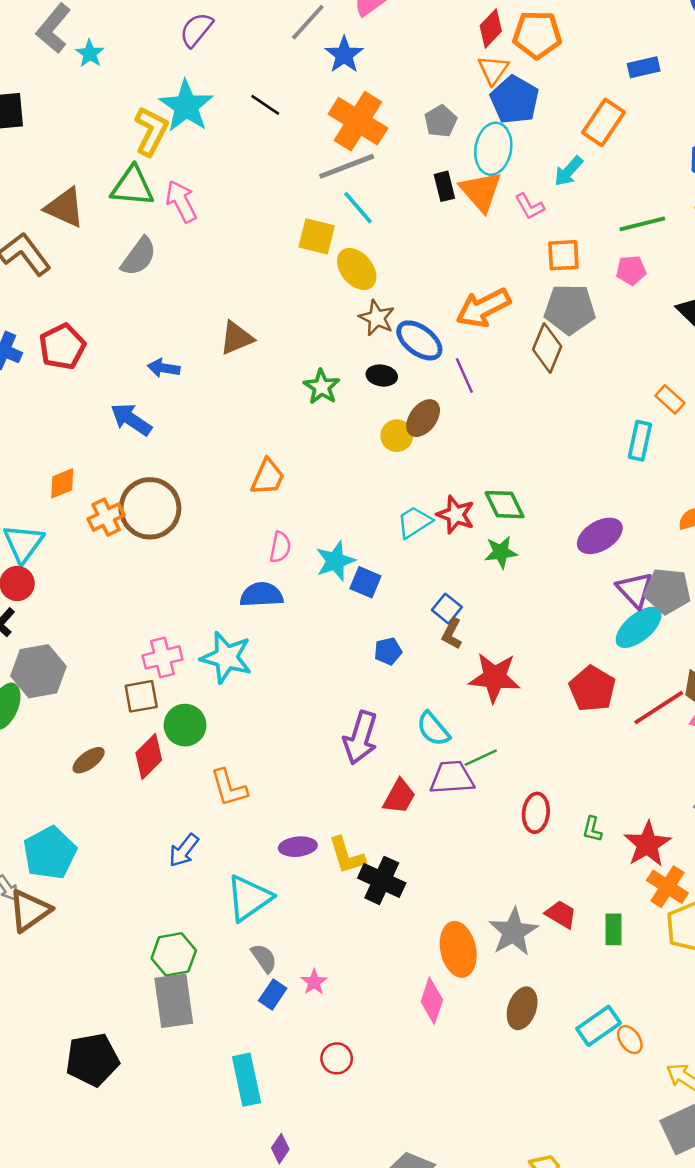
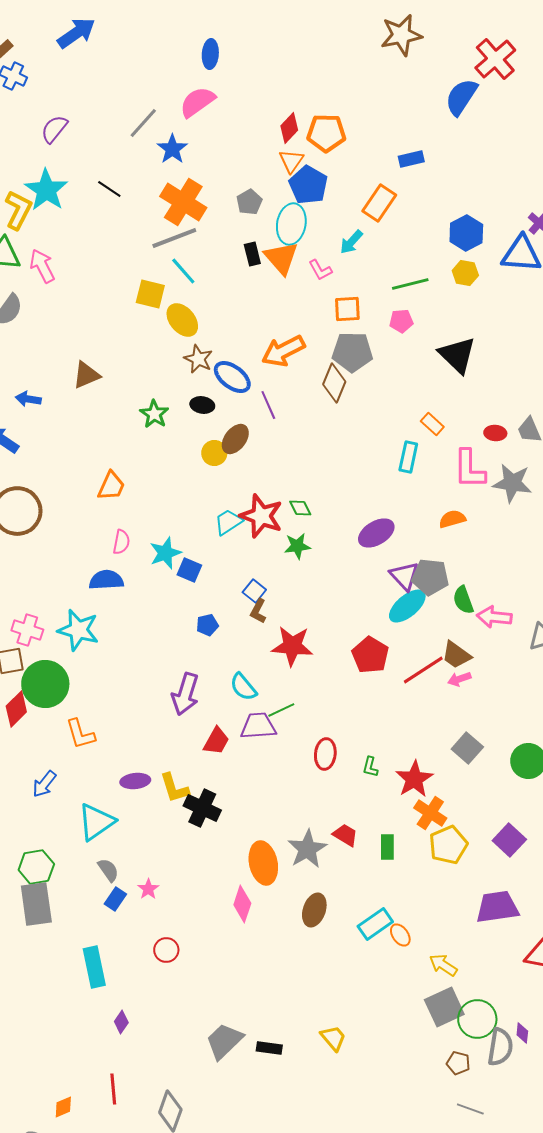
green diamond: (505, 505) -> (300, 508), size x0.7
red star: (456, 515) -> (261, 516), size x1.4
pink cross: (162, 657) -> (27, 630), turned 32
green circle: (185, 725) -> (45, 684), size x1.4

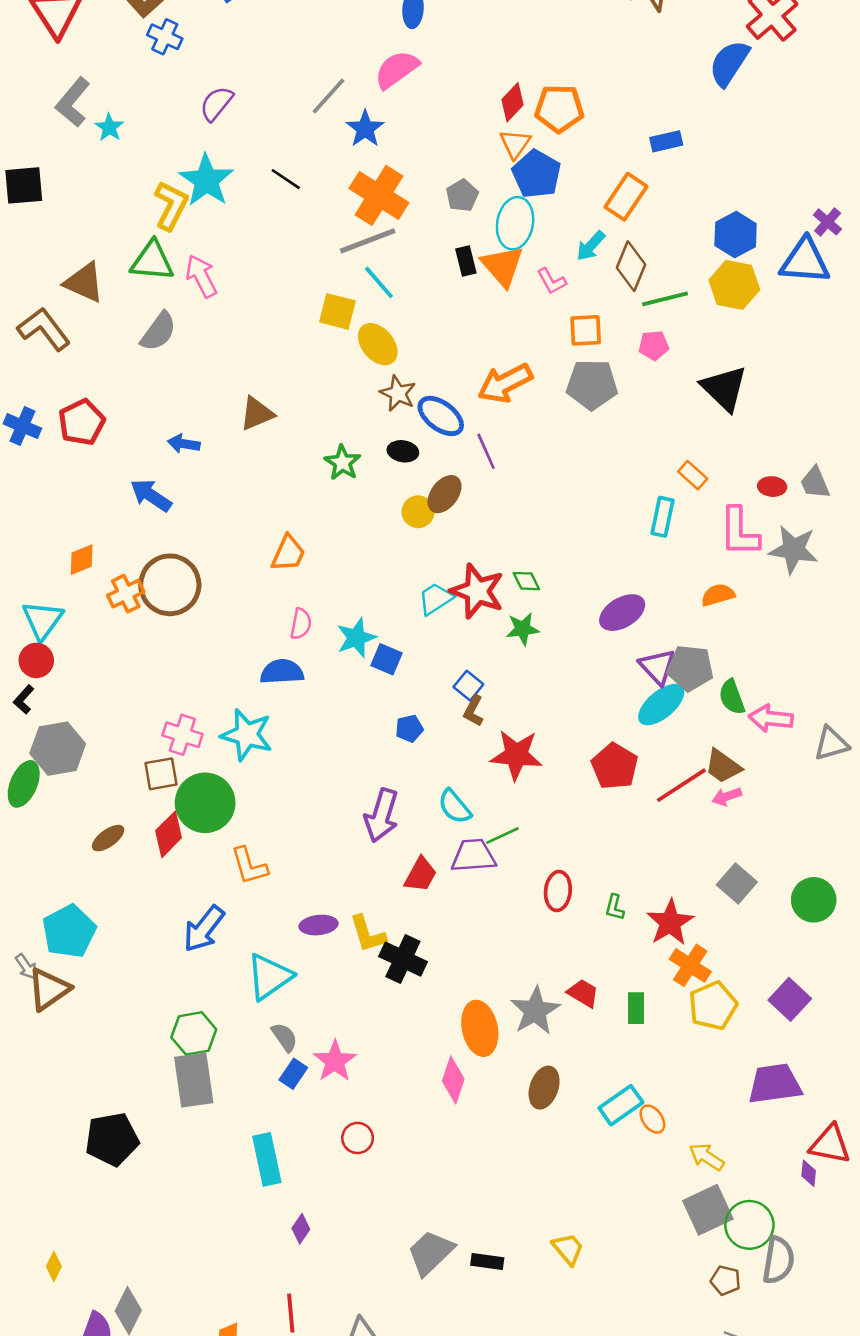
yellow hexagon: (465, 273) -> (734, 285), size x1.5
brown diamond: (334, 383) -> (631, 266), moved
blue arrow: (44, 784) -> (204, 929), size x1.4
pink star: (148, 889) -> (335, 1061), size x1.6
purple diamond: (522, 1033) -> (809, 1173), moved

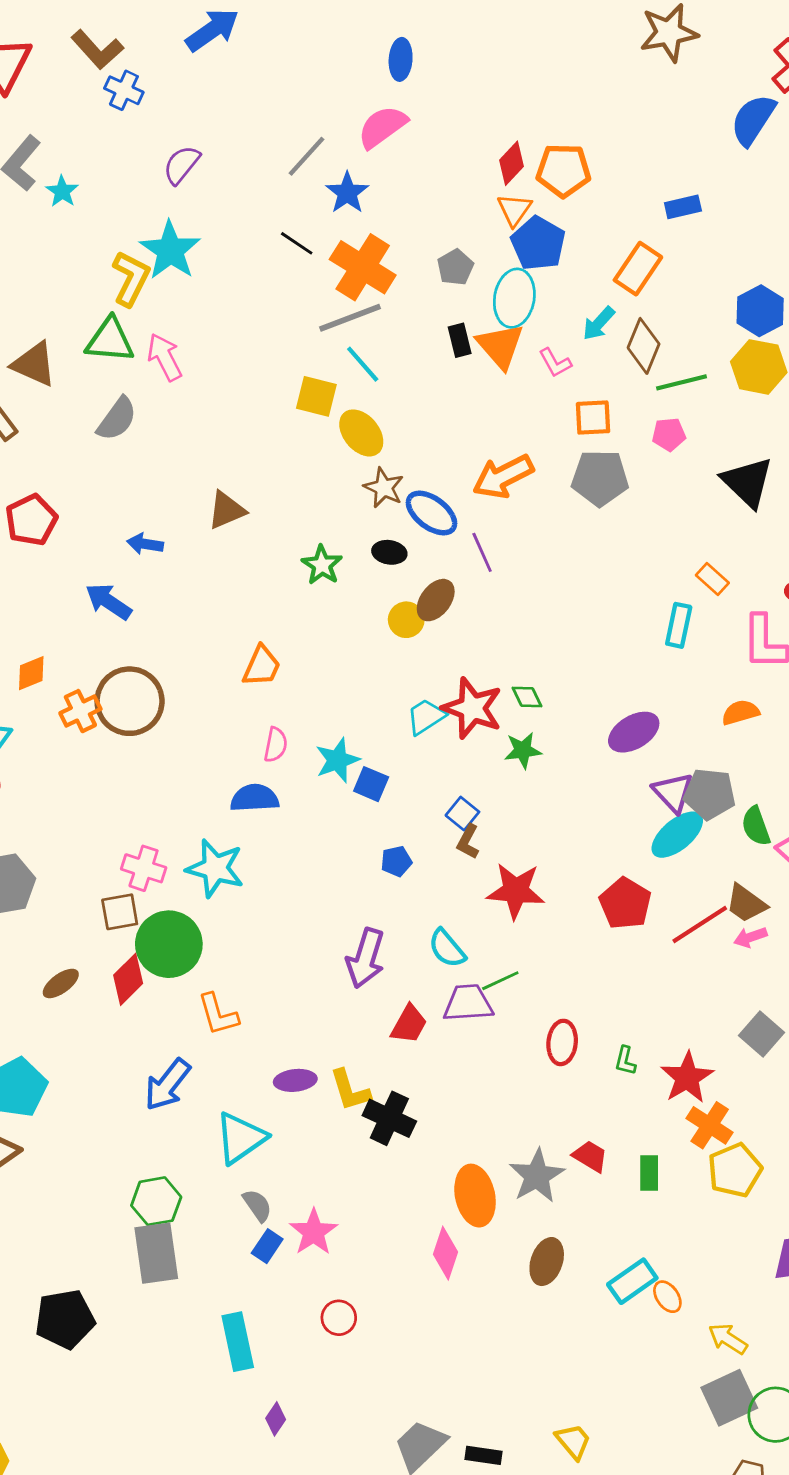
black line: (286, 179) -> (297, 243), moved

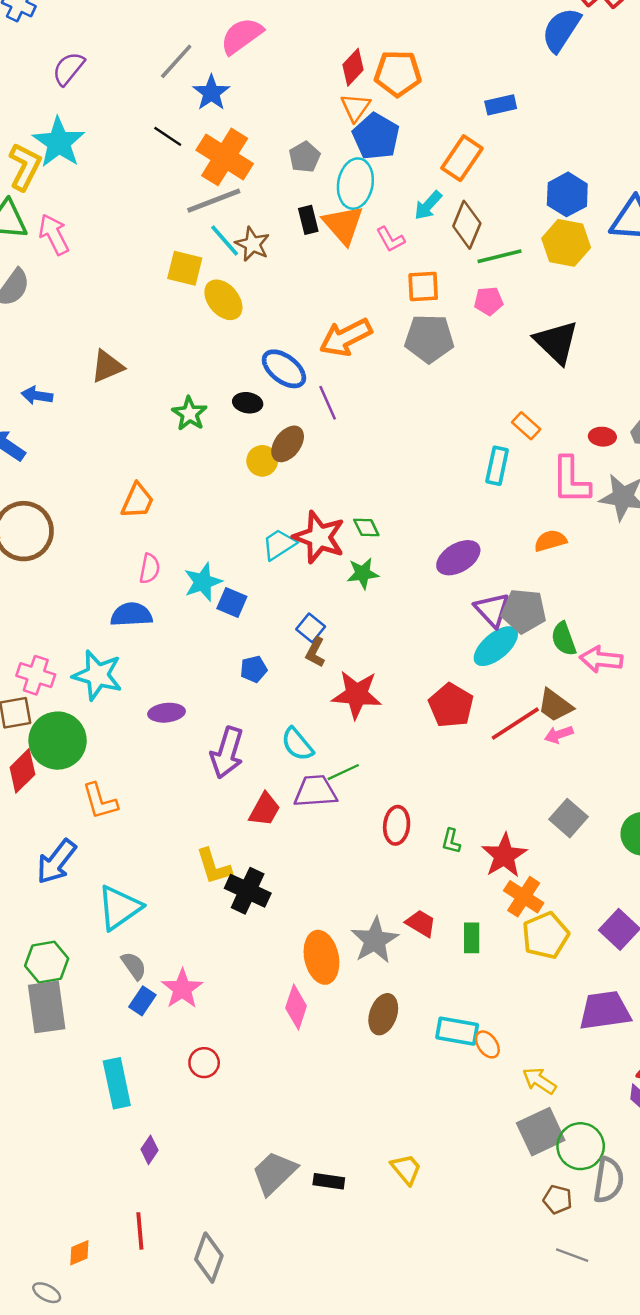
brown star: (384, 488) -> (252, 244), moved
purple ellipse: (295, 1080) -> (167, 713), moved
cyan rectangle: (632, 1281) -> (457, 1031), turned 45

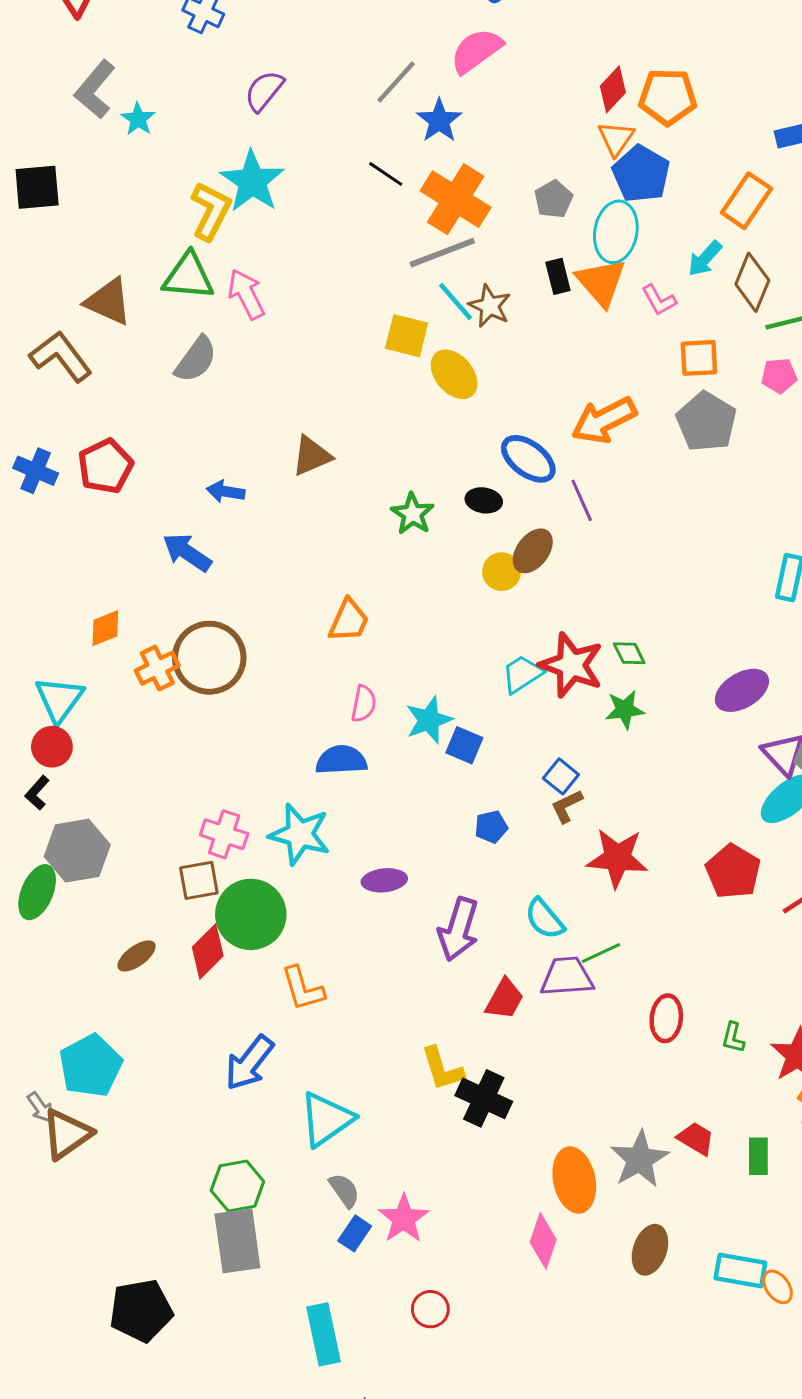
gray pentagon: (429, 339) -> (706, 422), turned 30
brown L-shape: (315, 652) -> (567, 806), turned 36

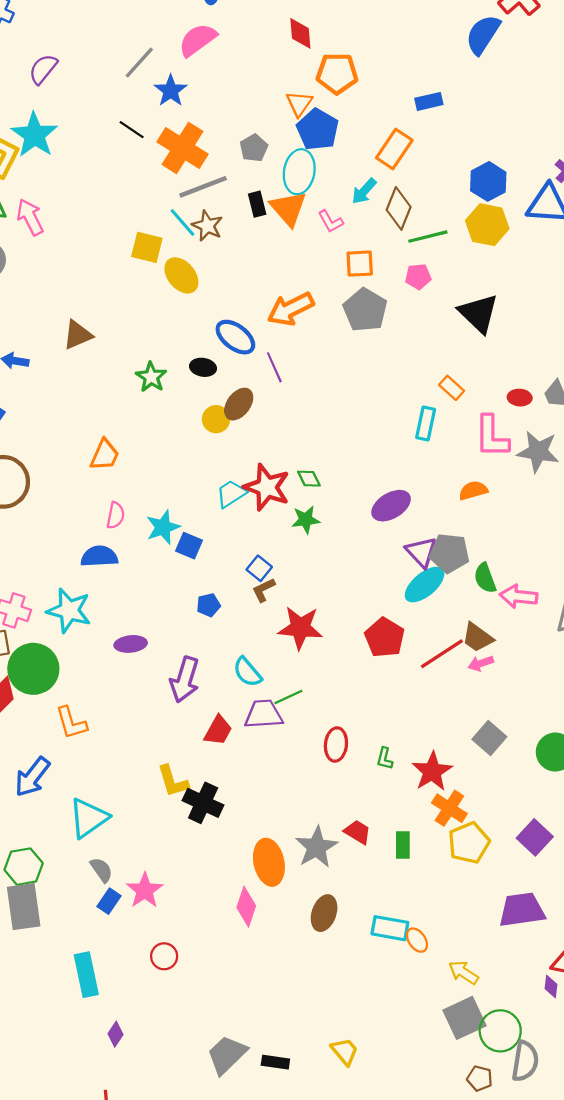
red diamond: (613, 89) -> (300, 33), moved, turned -48
gray line: (442, 253) -> (203, 187), moved

